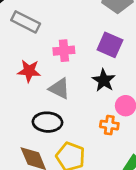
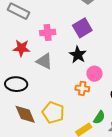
purple square: (110, 45) -> (82, 28), turned 36
black ellipse: (47, 122) -> (16, 84), moved

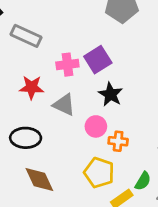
purple square: (82, 28) -> (98, 60), moved
pink circle: (94, 74) -> (96, 126), moved
yellow pentagon: (53, 112) -> (99, 173), moved

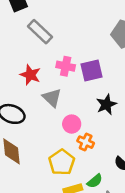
black star: (110, 94) -> (106, 104), moved

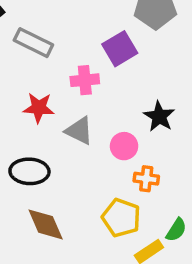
purple square: (92, 71) -> (120, 49), moved
pink circle: (72, 124) -> (124, 146), moved

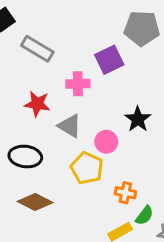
orange cross: (146, 179) -> (125, 193), moved
yellow pentagon: (121, 218) -> (87, 168), moved
brown diamond: (46, 224) -> (35, 202), turned -44

